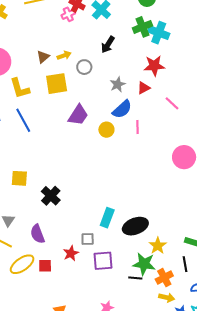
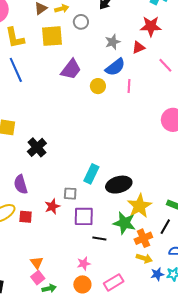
yellow star: (158, 246) -> (139, 206), size x1.4
black line: (185, 264) -> (165, 227), turned 35
black line: (135, 278) -> (99, 238), moved

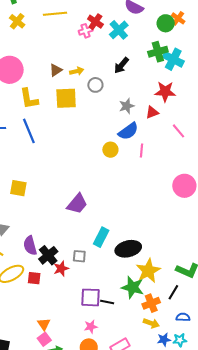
purple trapezoid: (71, 69) -> (77, 204), moved
black cross: (37, 147) -> (48, 255), moved
purple square: (84, 216) -> (90, 297), moved

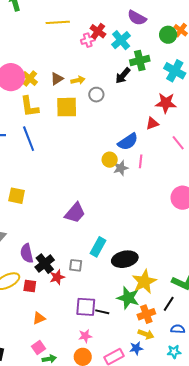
yellow cross: (17, 21) -> (30, 78), moved
green cross: (158, 52) -> (140, 61), moved
gray star: (127, 106) -> (121, 168), moved
orange triangle: (44, 324) -> (39, 318), moved, turned 40
blue star: (164, 340) -> (136, 348), moved

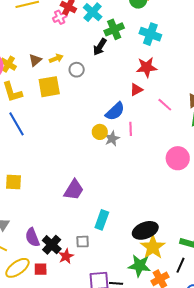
black ellipse: (125, 259) -> (145, 230), moved

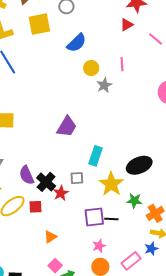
blue semicircle: (115, 111) -> (77, 43), moved
gray star: (112, 139) -> (104, 85), moved
yellow star: (153, 247) -> (111, 184), moved
green star: (139, 266) -> (134, 201), size x0.7

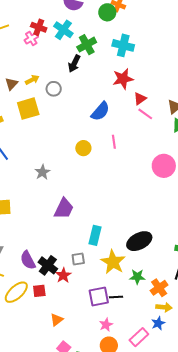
red triangle: (127, 25) -> (140, 99), moved
blue semicircle: (77, 43) -> (100, 111), moved
gray star: (104, 85) -> (42, 172), moved

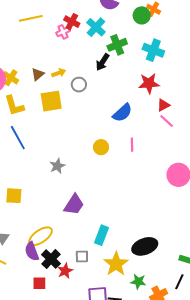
yellow ellipse: (16, 292) -> (41, 236), moved

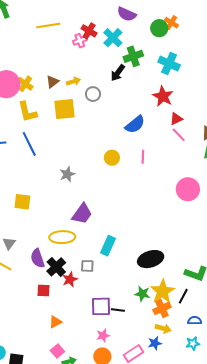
red star: (149, 83) -> (163, 96), turned 30
yellow ellipse: (41, 236) -> (62, 237), moved, turned 30
yellow star: (116, 264) -> (162, 291), moved

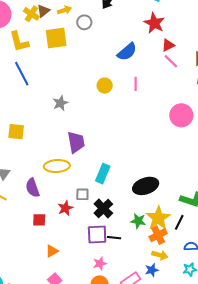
yellow cross: (25, 84) -> (31, 14), moved
purple trapezoid: (82, 214) -> (76, 142), turned -45
black cross: (56, 267) -> (103, 209), moved

